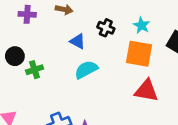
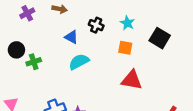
purple cross: (27, 14) -> (27, 13), turned -32
orange square: (139, 54) -> (125, 48), size x0.6

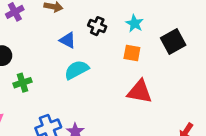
black square: (160, 38) -> (173, 41), turned 30
green cross: (34, 62) -> (22, 83), moved

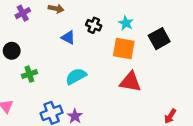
orange square: (132, 53) -> (124, 49), size x1.5
cyan semicircle: (77, 70) -> (76, 76), moved

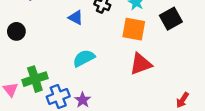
green cross: (29, 74) -> (35, 79), moved, size x1.5
red triangle: (130, 82) -> (141, 64), turned -30

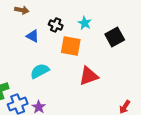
orange square: (134, 29) -> (71, 46), moved

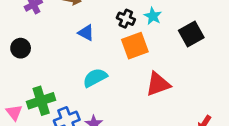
black cross: (56, 25) -> (126, 19), moved
orange square: (71, 46) -> (135, 46), turned -30

